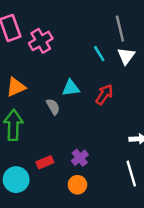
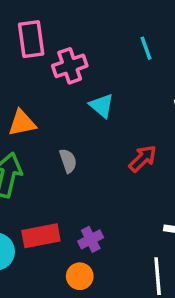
cyan line: (99, 54) -> (146, 48), moved
cyan triangle: (71, 88) -> (102, 106), moved, turned 36
red rectangle: (45, 162) -> (41, 236), size x1.5

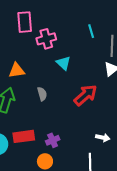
red arrow: (143, 159) -> (85, 95), size x1.4

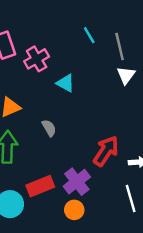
red arrow: (85, 95) -> (106, 151), moved
purple cross: (53, 140) -> (77, 182), size x1.5

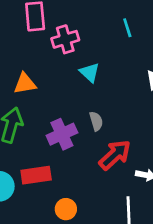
gray semicircle: (49, 128) -> (96, 121), moved
purple cross: (77, 182) -> (62, 134), moved

